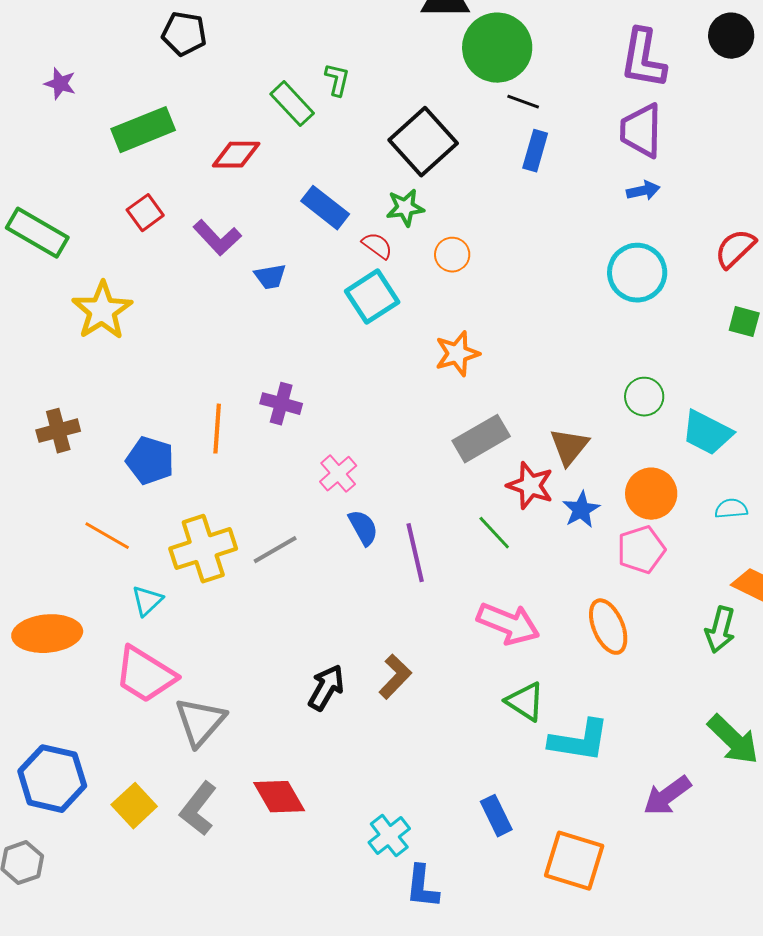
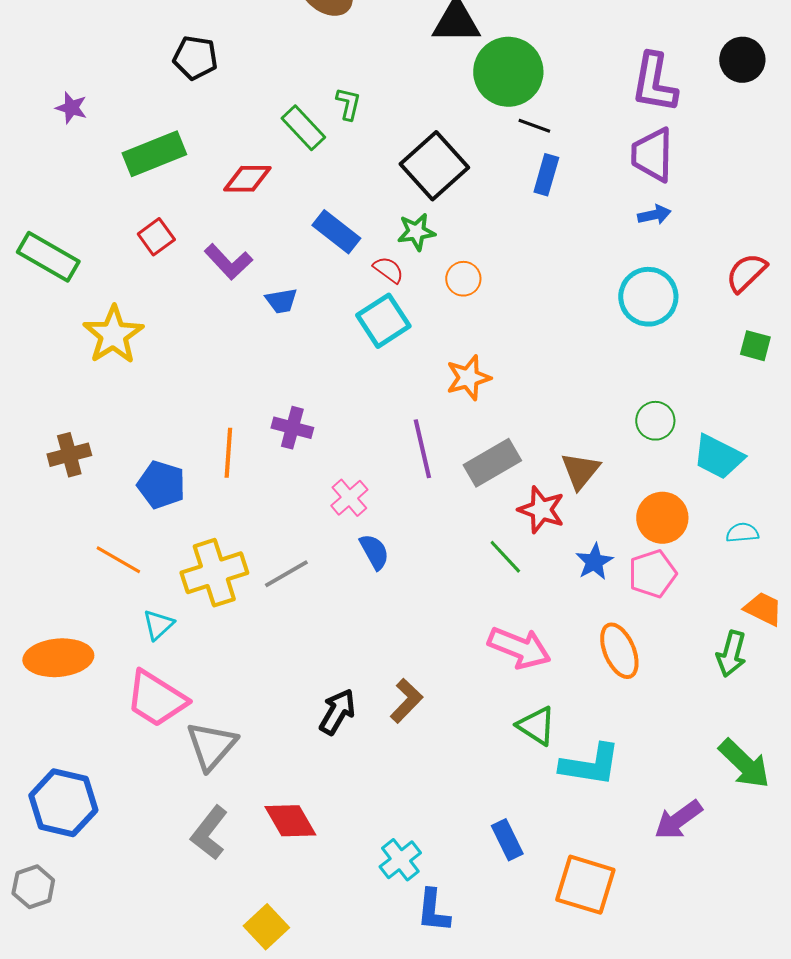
blue star: (581, 510) -> (594, 562), moved
purple line: (415, 553) -> (422, 449), moved
yellow square: (134, 806) -> (266, 927), moved

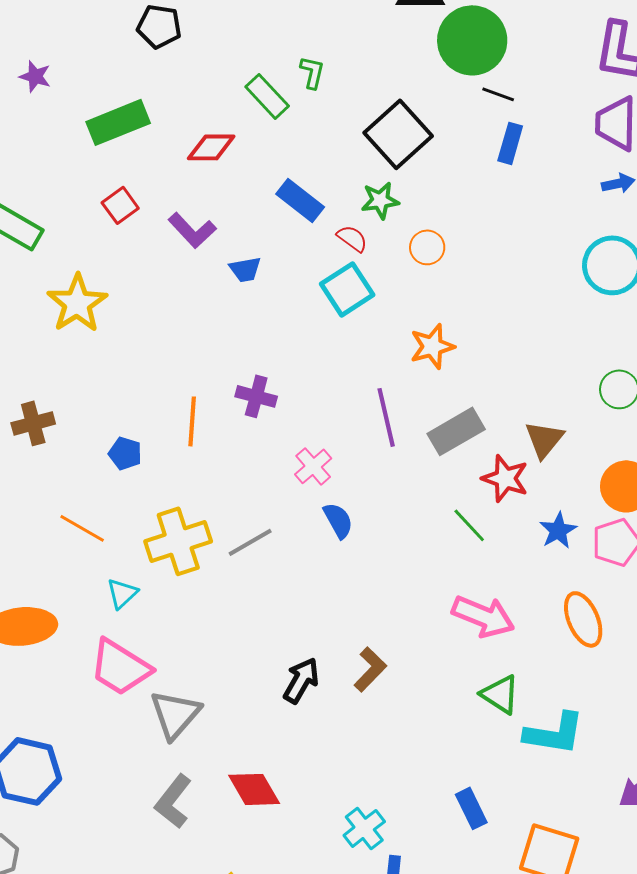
blue pentagon: (161, 485) -> (125, 453), size x0.7

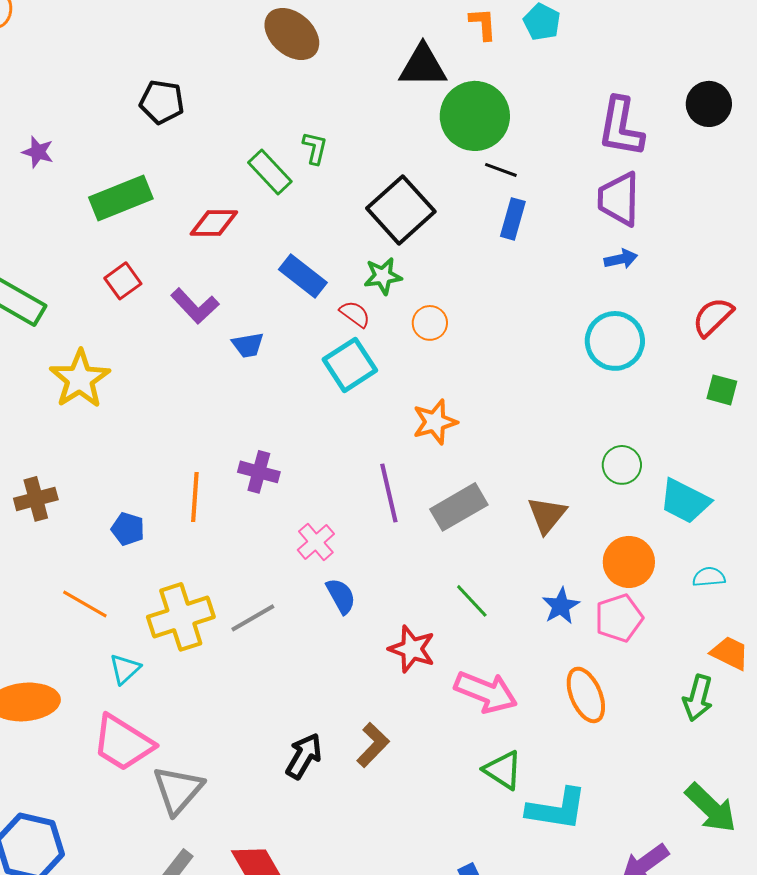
red star: (505, 478) -> (412, 649), moved

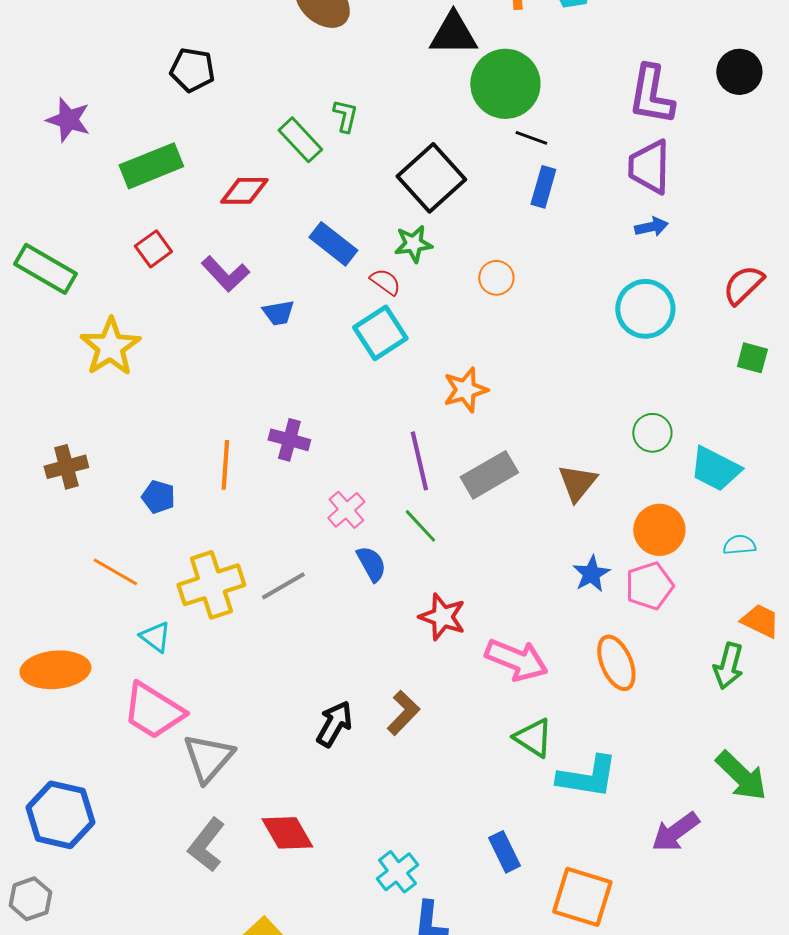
purple star: (38, 152) -> (68, 120), size x1.4
orange circle: (430, 323) -> (496, 278), moved
green line: (472, 601) -> (420, 526), moved
cyan triangle: (125, 669) -> (155, 637), turned -40

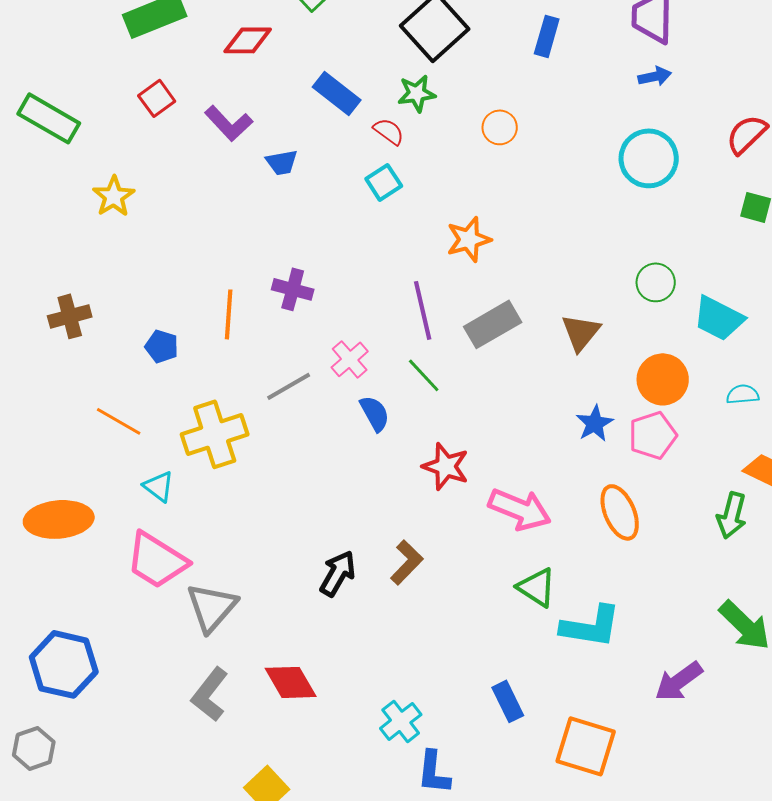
cyan square: (380, 333) -> (384, 182), size x0.7
yellow star: (110, 347) -> (114, 196), size x0.7
gray line: (283, 586) -> (289, 386), moved

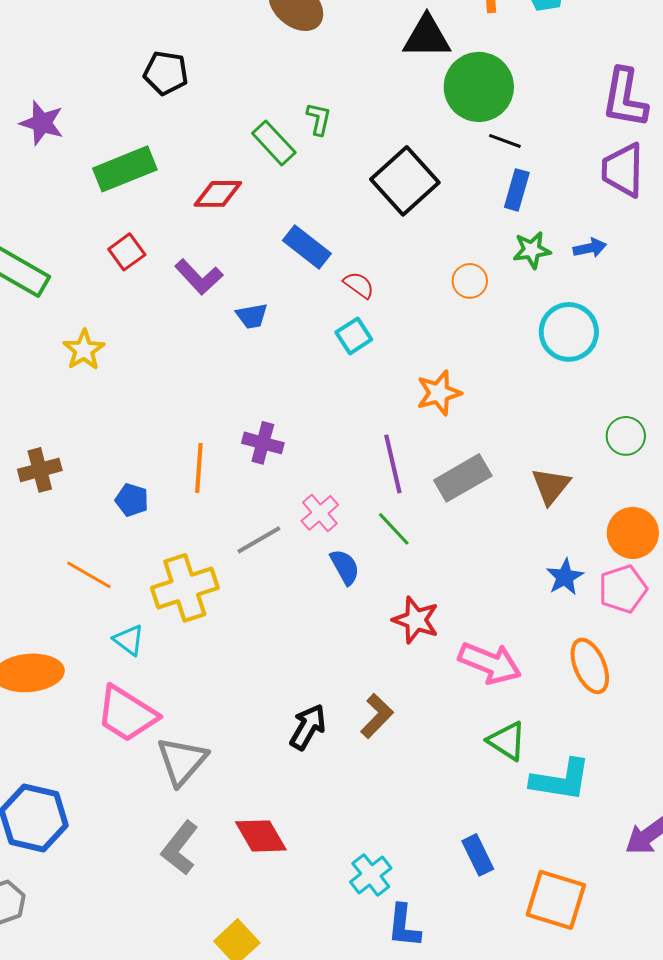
blue arrow: (655, 76) -> (590, 248), moved
green star: (417, 93) -> (532, 250), moved
cyan circle: (649, 158) -> (569, 332), moved

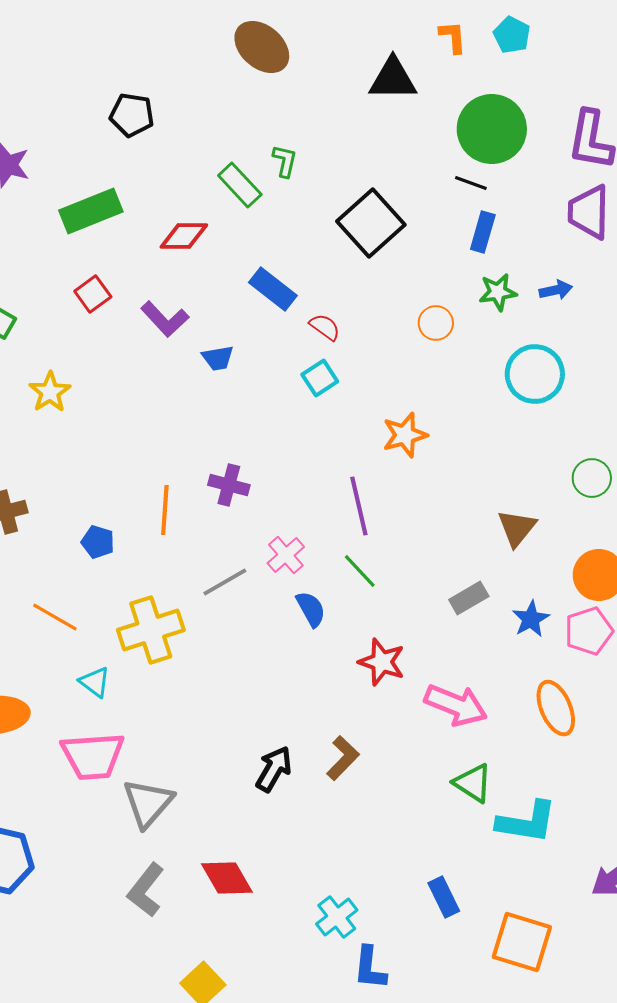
green circle: (479, 87) -> (492, 129), moved
gray rectangle: (463, 478) -> (469, 598), moved, size x0.7
pink trapezoid: (127, 714) -> (93, 756), turned -36

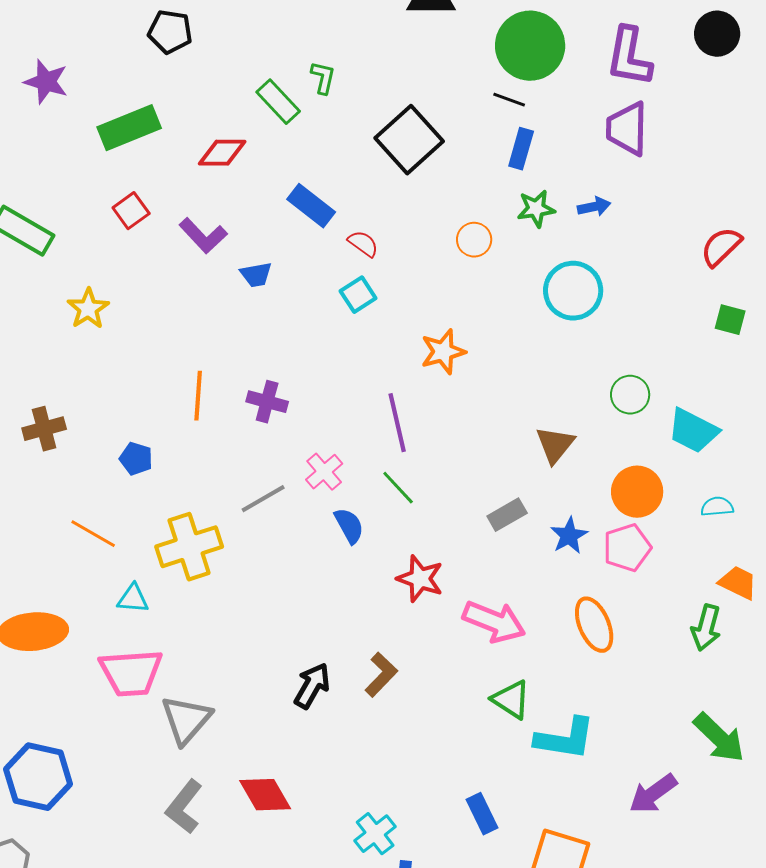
orange line: (165, 510) -> (198, 396), moved
cyan triangle: (95, 682) -> (133, 599), turned -32

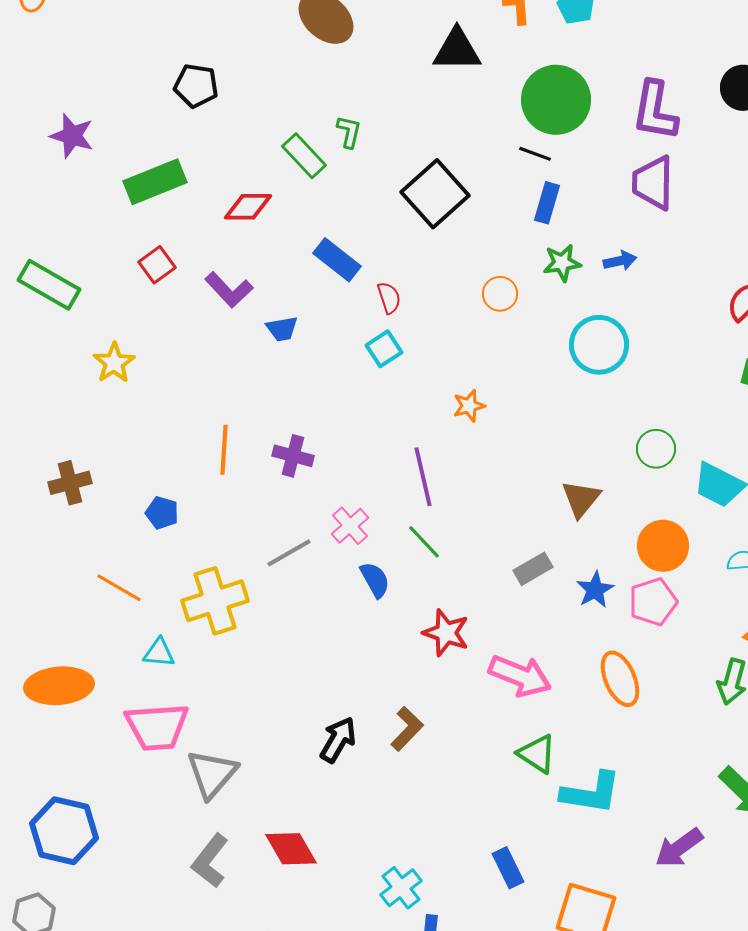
red semicircle: (363, 244) -> (389, 298), turned 36
orange star: (443, 352) -> (469, 406), size x0.7

